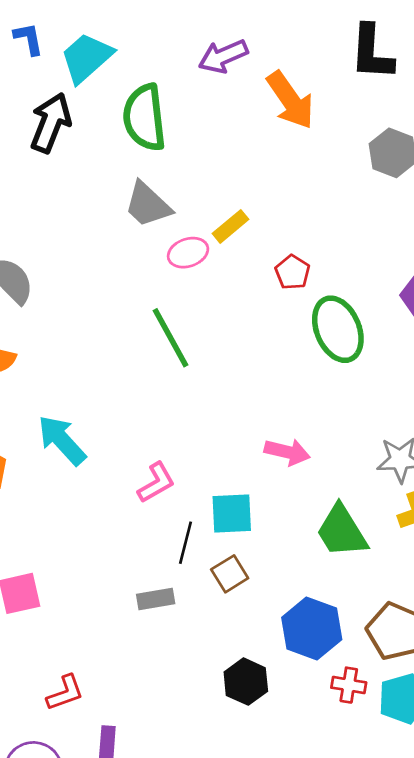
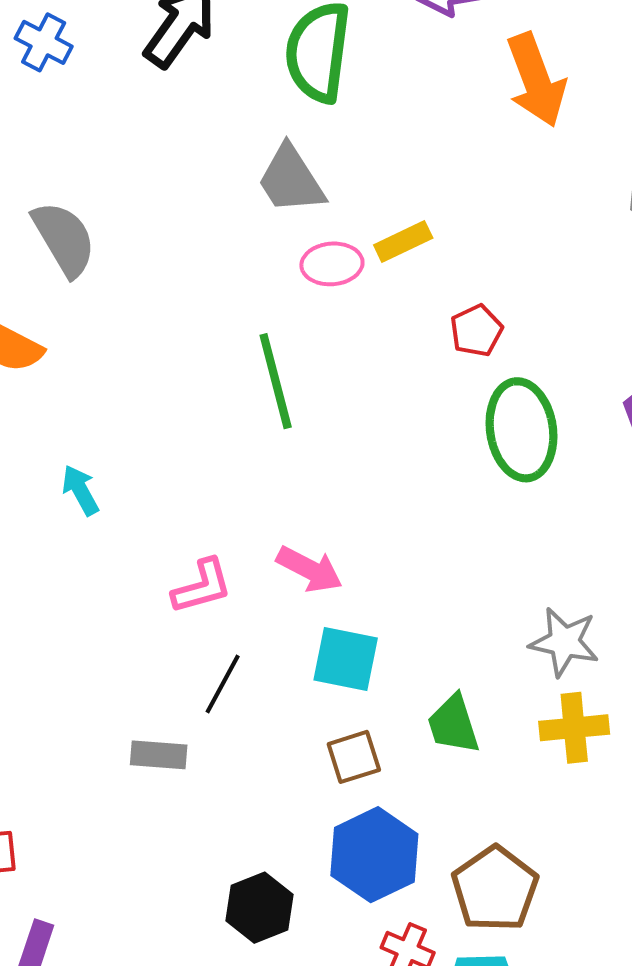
cyan arrow: (62, 440) -> (80, 490), size x0.6
pink arrow: (287, 452) -> (309, 569), moved
cyan square: (232, 513) -> (346, 659), moved
green trapezoid: (342, 531) -> (453, 724), size x0.7
brown square: (230, 574) -> (354, 757), moved

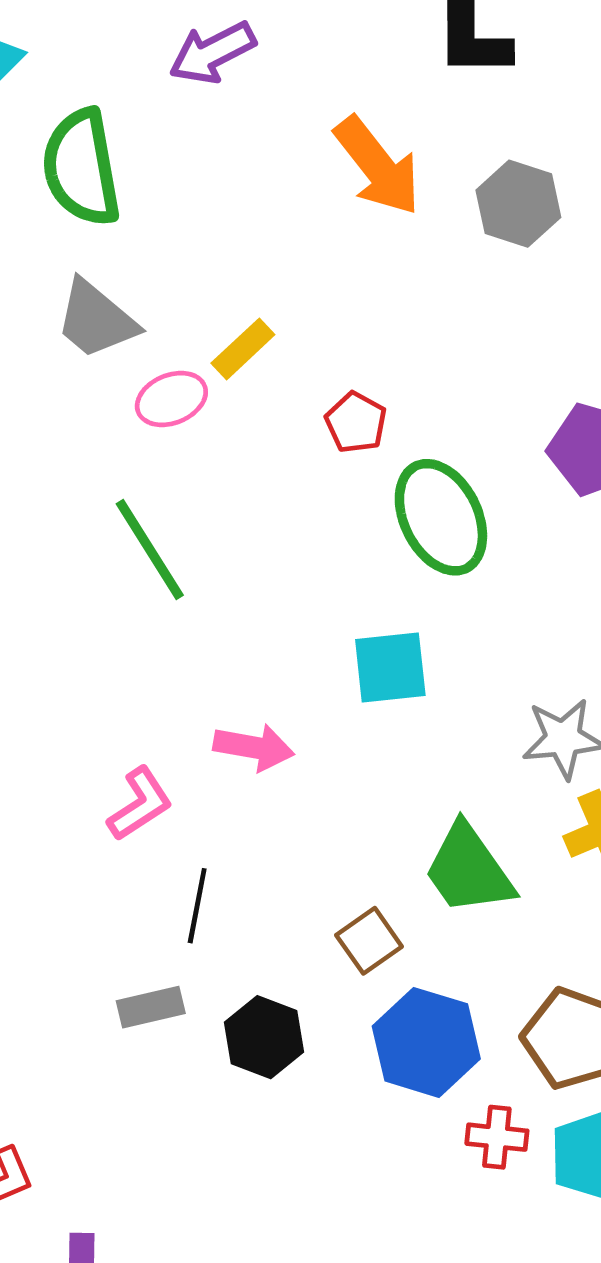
orange arrow: (536, 80) -> (377, 166), moved
cyan square: (346, 659) -> (390, 668), moved
green trapezoid: (453, 724) -> (468, 869), size x1.4
black hexagon: (260, 908) -> (264, 1037), moved

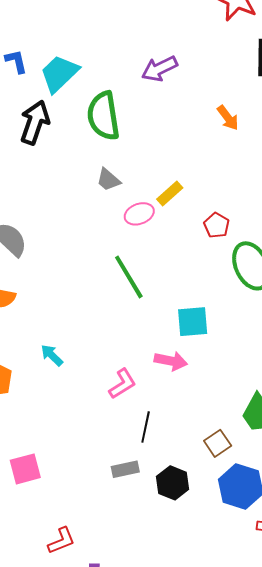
orange arrow: (377, 166) -> (228, 118), size x0.6
gray trapezoid: (96, 319) -> (108, 180), size x0.7
cyan square: (390, 668) -> (193, 322), moved

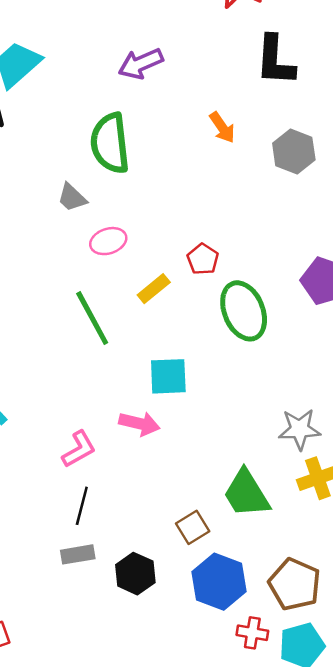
green semicircle: (103, 116) -> (110, 143), moved
yellow rectangle: (170, 193) -> (154, 289), moved
black line: (146, 427) -> (82, 506), moved

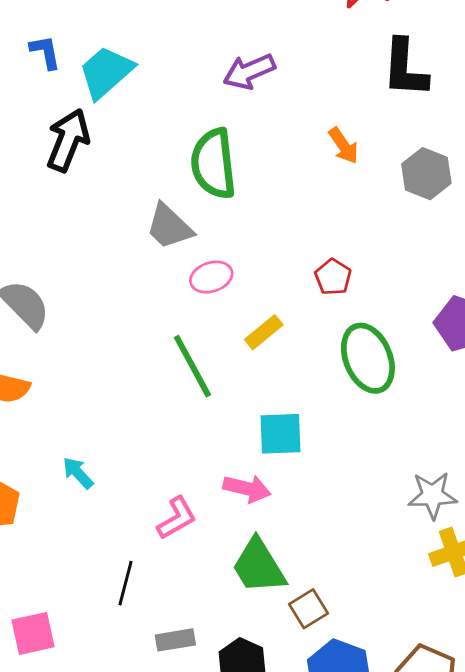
gray trapezoid: (72, 198) -> (169, 227), size x1.4
red pentagon: (203, 259) -> (333, 277), moved
green trapezoid: (246, 494) -> (259, 566), moved
black line: (82, 506) -> (126, 583), moved

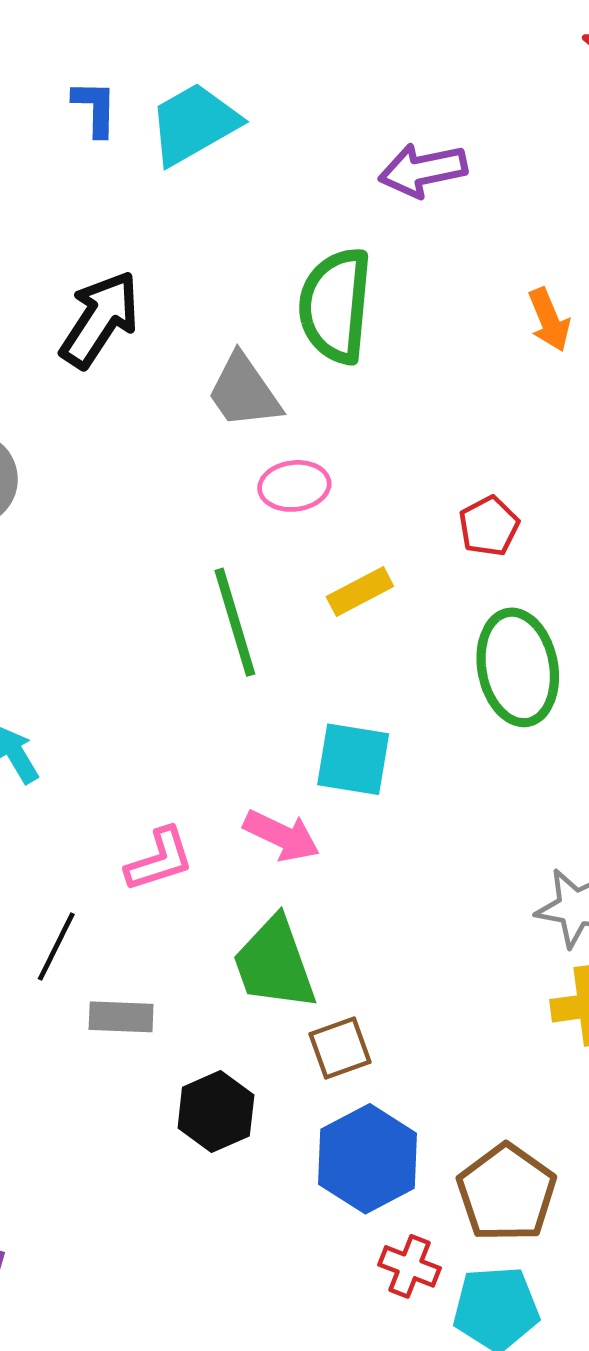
blue L-shape: (45, 52) -> (95, 108), moved
black arrow: (68, 140) -> (100, 319), moved
gray rectangle: (175, 640) -> (121, 1017), moved

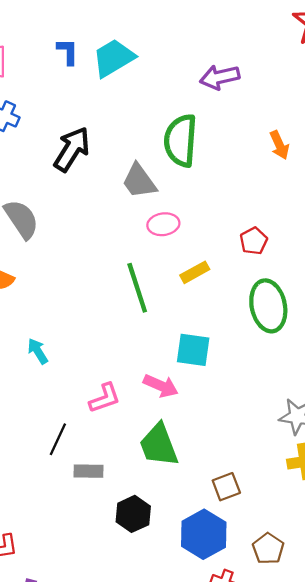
brown square: (340, 1048) -> (226, 487), moved
brown pentagon: (507, 1193) -> (268, 549), size x0.7

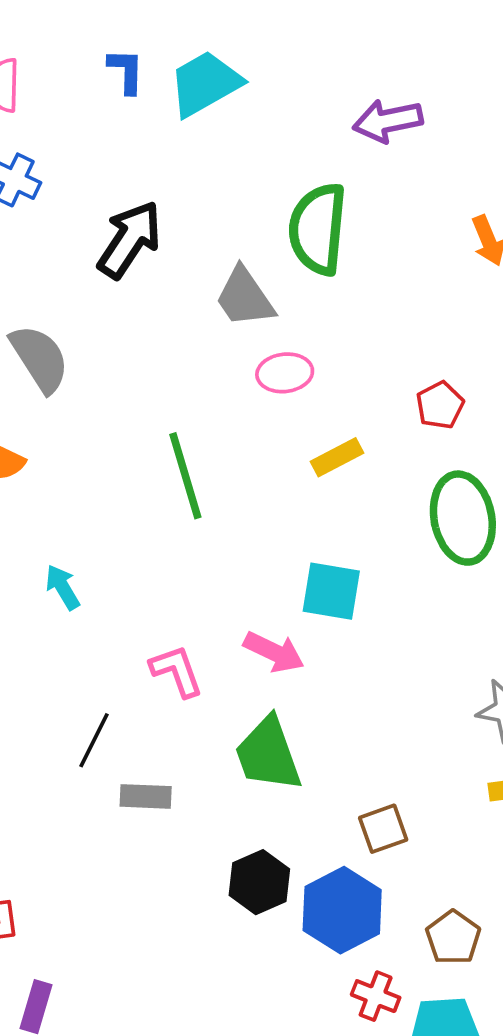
green line: (137, 288) -> (185, 476), moved
pink L-shape: (105, 398) -> (177, 671), turned -92
black hexagon: (133, 514) -> (259, 882), moved

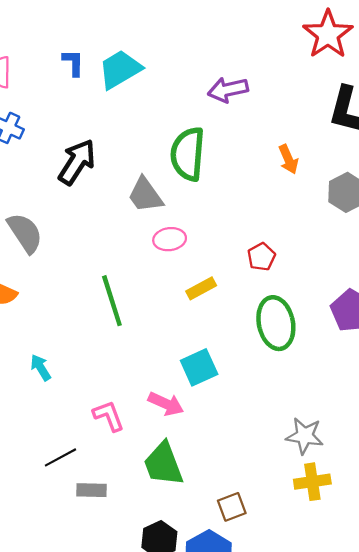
cyan square: (331, 591) -> (199, 367), turned -33
black line: (94, 740) -> (61, 457), turned 36

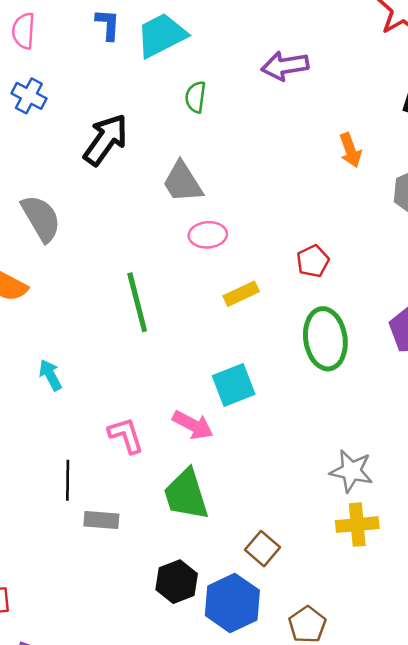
green semicircle: (188, 154) -> (196, 97), moved, size x0.5
black line: (61, 457) -> (68, 480), turned -64
brown square: (232, 507) -> (262, 549), turned -32

